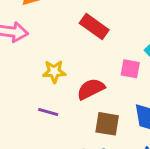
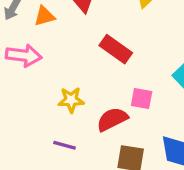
pink square: (130, 69) -> (142, 99), moved

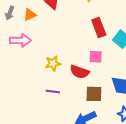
red rectangle: (116, 49) -> (99, 27), moved, turned 42
red semicircle: (112, 119) -> (80, 72), turned -126

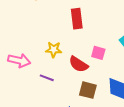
red rectangle: (99, 27) -> (77, 19), moved
pink arrow: (20, 40) -> (19, 61), moved

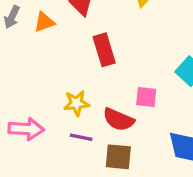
purple line: (47, 78) -> (81, 137), moved
brown square: (88, 90) -> (118, 157), moved

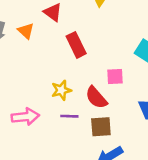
orange triangle: (44, 22) -> (26, 31), turned -48
red semicircle: (118, 120) -> (96, 98), turned 35

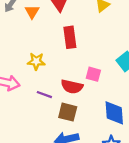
yellow star: (61, 90) -> (36, 61), moved
red semicircle: (96, 98) -> (72, 87), turned -55

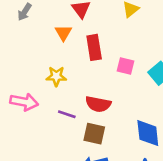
orange triangle: (32, 12) -> (63, 33), moved
pink square: (93, 74) -> (126, 66), moved

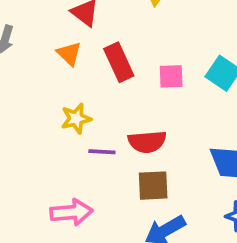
pink arrow: (24, 102) -> (71, 212), moved
purple line: (67, 114) -> (102, 152), moved

